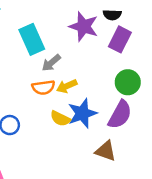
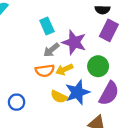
purple star: (84, 26) -> (74, 42), moved
cyan rectangle: (32, 39) -> (47, 26), moved, size x0.7
green circle: (128, 82) -> (98, 66), moved

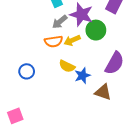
green circle: (98, 66) -> (96, 30), moved
blue star: (77, 92) -> (82, 76), moved, size x0.7

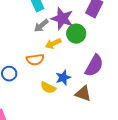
orange semicircle: (53, 41) -> (35, 60), moved
yellow semicircle: (67, 66) -> (48, 88), moved

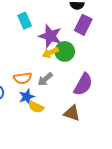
gray arrow: (41, 26) -> (45, 79), moved
yellow arrow: (53, 44) -> (50, 53), moved
blue star: (63, 78) -> (27, 97), moved

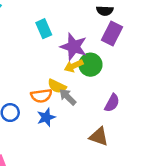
gray arrow: (45, 79) -> (68, 97), turned 84
purple semicircle: (83, 84) -> (112, 103), size x0.7
yellow semicircle: (36, 107) -> (57, 86), moved

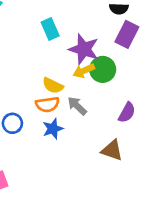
yellow semicircle: (57, 86) -> (53, 86), moved

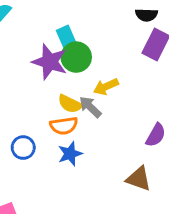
purple star: (84, 49) -> (50, 62), moved
green circle: (103, 69) -> (76, 57), moved
gray arrow: (77, 106) -> (90, 107), moved

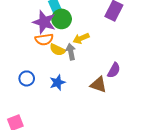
gray arrow: (90, 107) -> (71, 52), turned 35
orange semicircle: (64, 126) -> (44, 39), moved
brown triangle: (139, 179) -> (98, 85), moved

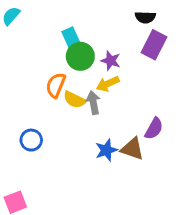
purple star: (44, 22) -> (111, 61), moved, size x0.6
orange semicircle: (44, 39) -> (56, 85), turned 120
blue star: (57, 83) -> (106, 150), moved

